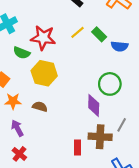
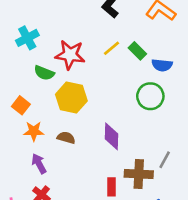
green circle: (110, 84) -> (150, 96), moved
purple diamond: (94, 106) -> (111, 136), moved

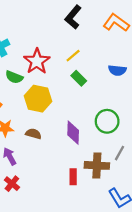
green rectangle: (137, 51) -> (79, 78), moved
red star: (70, 55) -> (37, 61), turned 30
green circle: (150, 96) -> (107, 121), moved

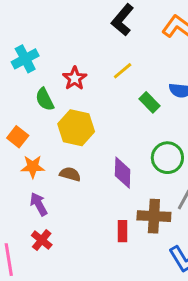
red star: (37, 61) -> (75, 78), size x0.7
green semicircle: (14, 77) -> (45, 99), turned 42
green rectangle: (79, 78) -> (149, 102), moved

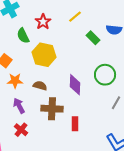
brown cross: (154, 216) -> (52, 109), moved

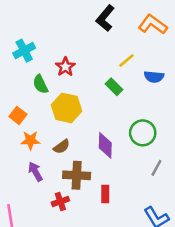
yellow line: (75, 17) -> (126, 61), moved
green rectangle: (93, 38) -> (114, 87), moved
brown semicircle: (40, 86) -> (62, 147), turned 128
red cross: (21, 130) -> (60, 201), moved, turned 32

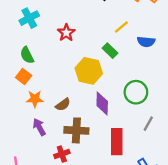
green semicircle: (40, 84) -> (27, 55), moved
yellow hexagon: (67, 108) -> (89, 71), moved
red rectangle: (105, 194) -> (117, 142), moved, size x1.6

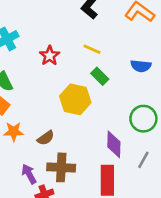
yellow line: (121, 27) -> (92, 49), moved, turned 64
green circle: (136, 92) -> (143, 119), moved
purple diamond: (102, 103) -> (114, 144), moved
purple arrow: (39, 127) -> (29, 174), moved

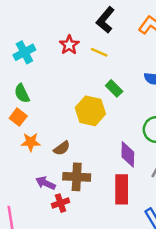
yellow line: (92, 49) -> (99, 52), moved
red star: (50, 56) -> (69, 45), moved
purple arrow: (29, 174) -> (46, 183), turned -36

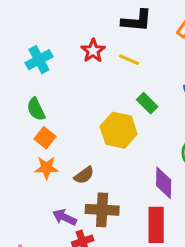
black L-shape: (105, 20) -> (137, 21), turned -125
orange square: (18, 117) -> (45, 138), moved

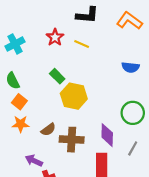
green rectangle: (147, 103) -> (57, 76), moved
brown cross: (102, 210) -> (72, 140), moved

